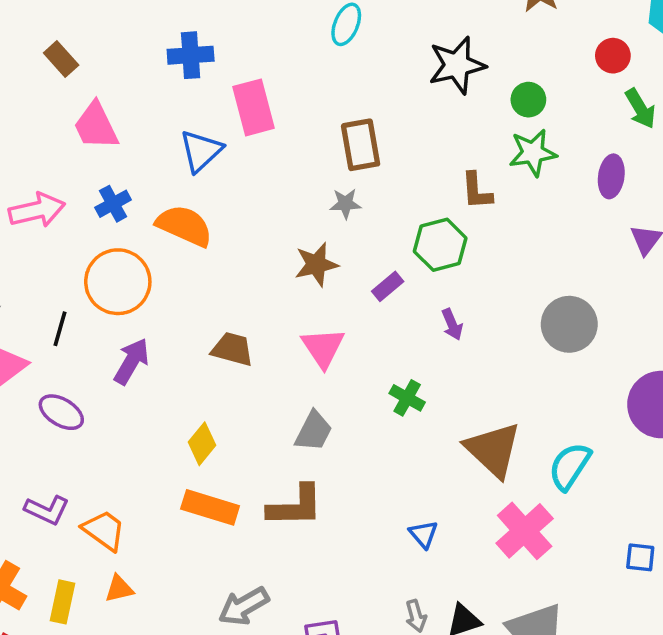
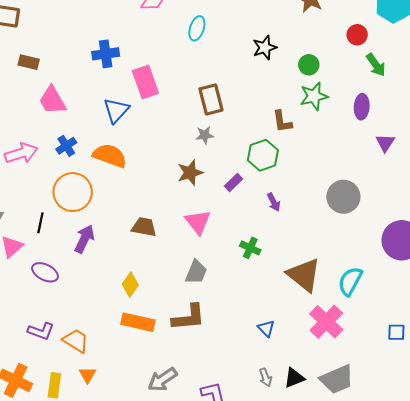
brown rectangle: (61, 59) -> (29, 62), turned -30
black star: (457, 65) -> (265, 48), size x0.7
orange triangle: (119, 589) -> (87, 375), turned -42

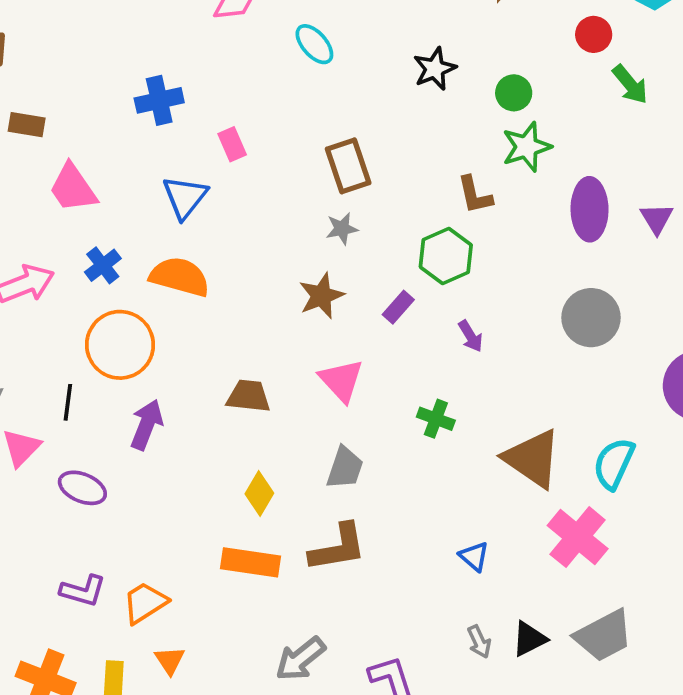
cyan ellipse: (197, 28) -> (314, 44), turned -55
pink rectangle: (145, 82) -> (232, 144), size x0.6
purple ellipse: (362, 107) -> (590, 209), moved, size x1.4
yellow diamond: (130, 285) -> (259, 494), moved
orange trapezoid: (76, 341) -> (145, 603), turned -60

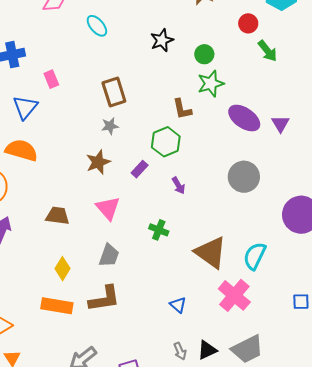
purple ellipse: (590, 209) -> (244, 118), turned -56

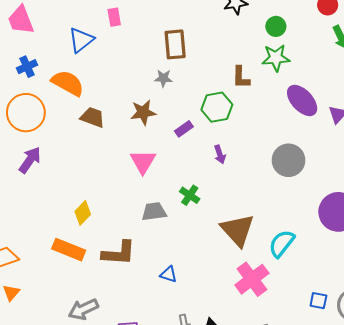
brown trapezoid: (58, 216) -> (93, 117), moved
gray trapezoid: (109, 256) -> (154, 212), moved, turned -130
blue triangle: (178, 305) -> (168, 274), moved, turned -36

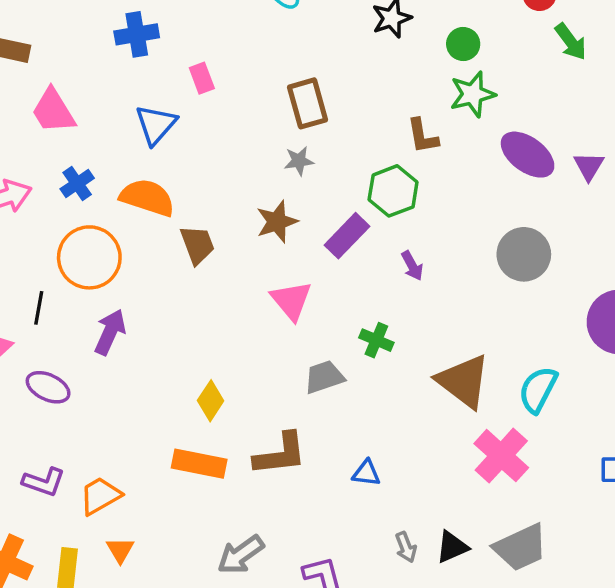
brown trapezoid: (93, 117) -> (197, 245), turned 60
purple rectangle: (184, 129) -> (347, 236), size x1.5

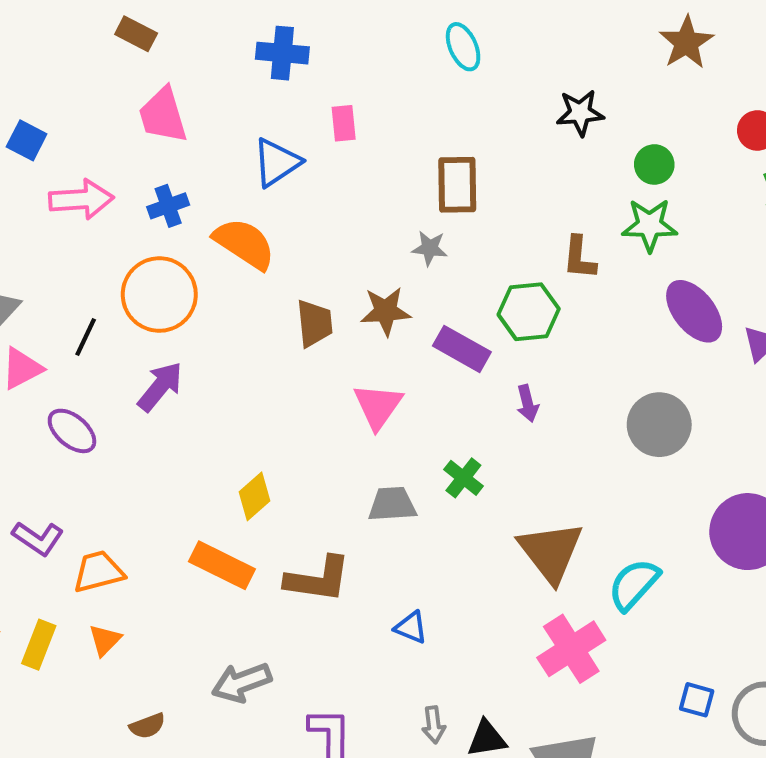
purple rectangle: (347, 236) -> (462, 349), turned 60
brown trapezoid: (197, 245) -> (314, 323), moved

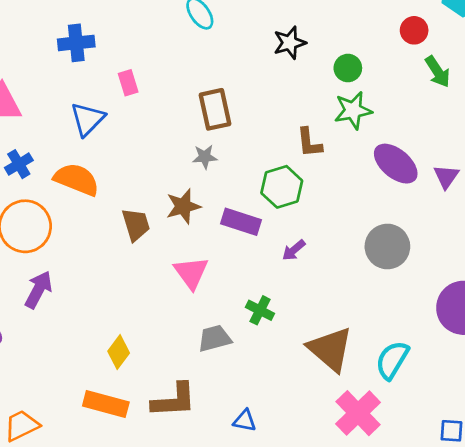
purple arrow: (527, 403) -> (294, 250), turned 75

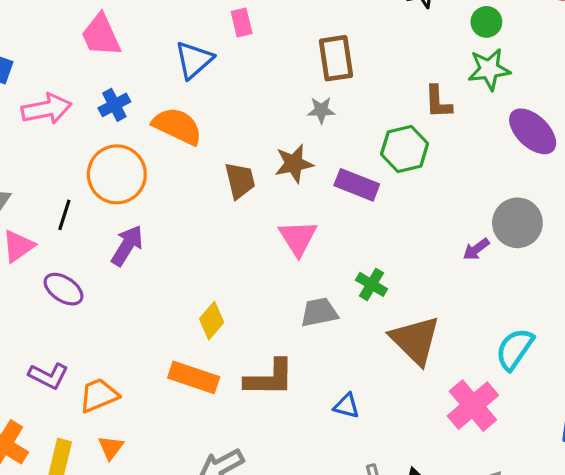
purple arrow: (294, 250) -> (476, 249), moved
brown triangle: (330, 349) -> (415, 340), moved

